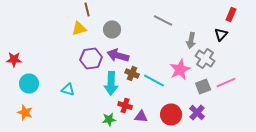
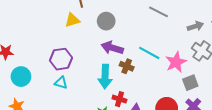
gray arrow: (191, 40) -> (195, 26), moved, turned -119
purple hexagon: (91, 58) -> (61, 59), moved
cyan line: (154, 80) -> (149, 53), moved
gray square: (203, 86) -> (190, 83), moved

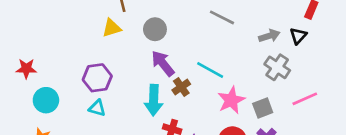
purple arrow: (112, 48) -> (163, 63), turned 35
pink star: (176, 62) -> (231, 100), moved
brown cross: (127, 66) -> (181, 87), turned 32

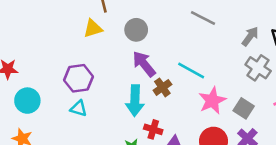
gray arrow: (269, 36) -> (250, 36), turned -36
gray square: (263, 108) -> (244, 108), turned -36

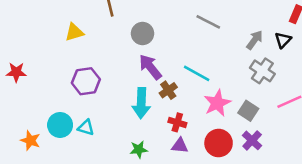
yellow triangle: (93, 28) -> (74, 32), moved
cyan circle: (27, 101) -> (60, 125), moved
cyan triangle: (79, 108) -> (86, 128), moved
red cross: (153, 129) -> (177, 122), moved

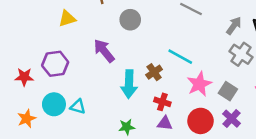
purple arrow: (150, 67) -> (104, 51), moved
red star: (16, 72) -> (24, 77), moved
purple hexagon: (86, 81) -> (55, 64), moved
orange star: (30, 140) -> (27, 119), turned 30

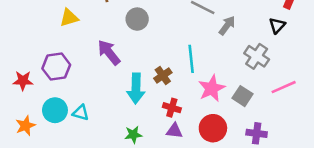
gray arrow: (234, 26) -> (227, 25), moved
cyan line: (180, 57) -> (191, 59), turned 55
purple cross: (231, 119) -> (257, 133), moved, turned -36

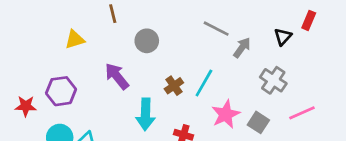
black triangle: (277, 25) -> (283, 37), moved
cyan line: (191, 59) -> (204, 83), turned 36
brown cross: (163, 76) -> (174, 86), moved

